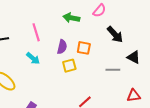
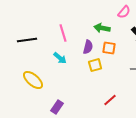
green arrow: (71, 18) -> (102, 28), moved

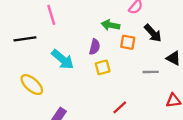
pink line: (63, 33) -> (51, 15), moved
orange square: (109, 48) -> (128, 42), moved
cyan arrow: (60, 58) -> (63, 59), size x1.5

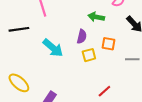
orange square: (128, 42) -> (109, 44), moved
yellow ellipse: (32, 85) -> (19, 83), moved

